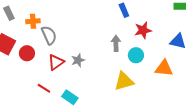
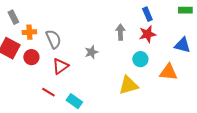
blue rectangle: (124, 10) -> (147, 14), moved
orange cross: (33, 21) -> (29, 32), moved
gray arrow: (116, 43) -> (120, 32), moved
gray star: (78, 60) -> (91, 52), moved

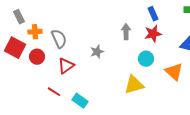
orange triangle: (168, 72) -> (174, 72), turned 36

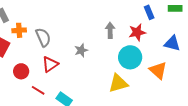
blue rectangle: (153, 14) -> (149, 12), moved
red circle: (37, 57) -> (21, 71), moved
cyan circle: (146, 59) -> (130, 57), size x1.5

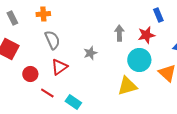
orange cross: (19, 30) -> (43, 14), moved

